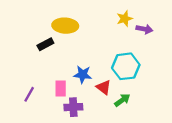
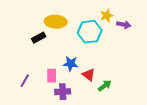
cyan hexagon: (126, 66) -> (90, 32), moved

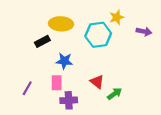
purple arrow: (124, 25) -> (144, 31), moved
blue star: (71, 64) -> (64, 61), moved

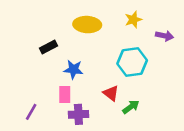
yellow ellipse: (61, 24) -> (87, 25), moved
cyan hexagon: (98, 35) -> (132, 62), moved
purple line: (27, 88) -> (31, 112), moved

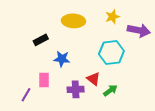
purple arrow: (165, 36) -> (139, 30), size x1.5
pink rectangle: (65, 94) -> (44, 80), moved
purple cross: (78, 114) -> (76, 89), moved

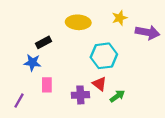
cyan hexagon: (111, 53) -> (104, 56), moved
blue star: (62, 59) -> (32, 63), moved
purple line: (26, 95) -> (19, 101), moved

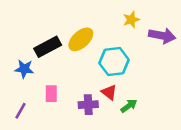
yellow ellipse: (78, 22) -> (81, 39), moved, turned -45
black rectangle: (44, 42) -> (48, 47), size x1.5
blue star: (32, 63) -> (24, 69), moved

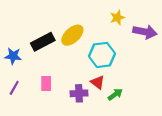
blue star: (24, 69) -> (13, 56), moved
purple line: (21, 111) -> (14, 88), moved

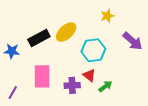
purple arrow: (145, 32) -> (133, 41), moved, turned 30
pink rectangle: (46, 83) -> (42, 76), size x1.6
purple line: (14, 88) -> (13, 92), moved

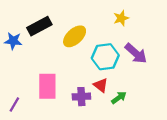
black rectangle: (39, 38) -> (39, 26), moved
purple arrow: (133, 41) -> (136, 53), moved
blue star: (12, 51) -> (13, 41), moved

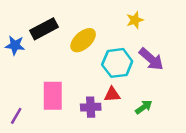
red triangle: (101, 85) -> (112, 94), turned -42
green arrow: (119, 98) -> (144, 107), moved

